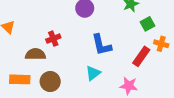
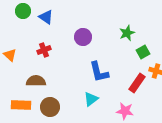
red cross: (53, 39) -> (44, 50), moved

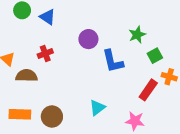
blue L-shape: (99, 72) -> (113, 61), moved
brown semicircle: (36, 81) -> (26, 76), moved

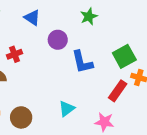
blue triangle: (48, 17) -> (32, 18), moved
green star: (137, 35) -> (89, 16), moved
green square: (155, 56) -> (124, 56), size x1.5

